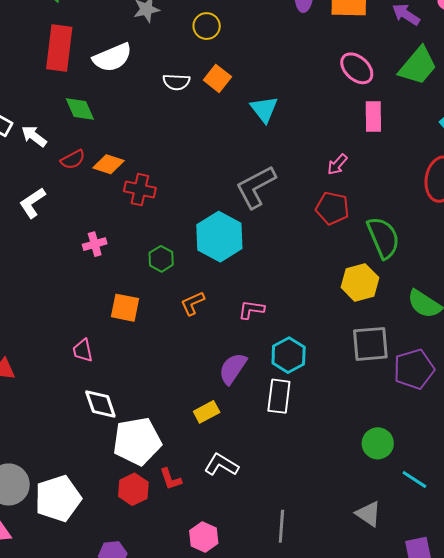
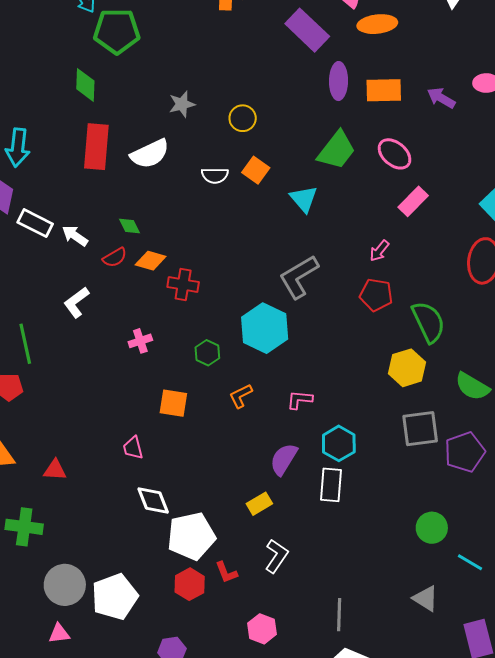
green trapezoid: (418, 66) -> (337, 150), moved
green diamond: (80, 109) -> (129, 226), moved, size x0.7
pink rectangle: (373, 117) -> (413, 201), turned 48
white L-shape: (221, 465) -> (276, 556), turned 96

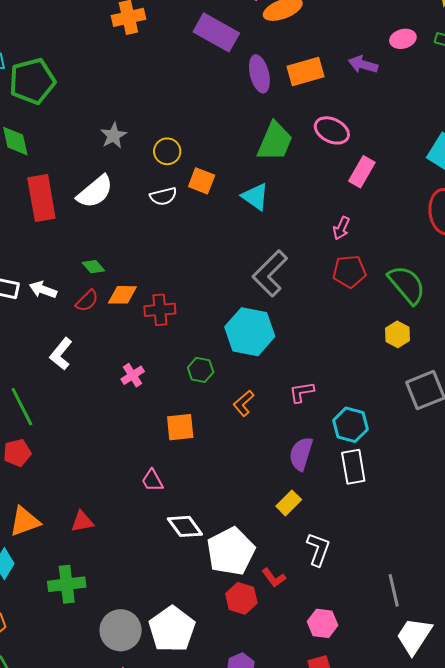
yellow circle: (243, 118) -> (167, 151), moved
yellow hexagon: (407, 368) -> (398, 334), size x0.7

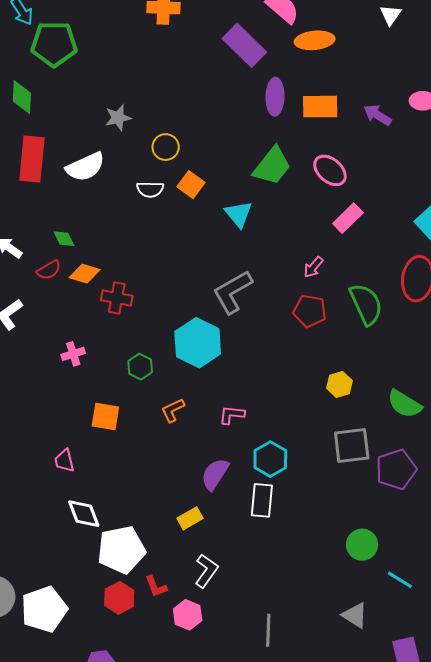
green semicircle: (407, 285) -> (366, 304), moved
pink hexagon: (323, 623) -> (188, 615), moved

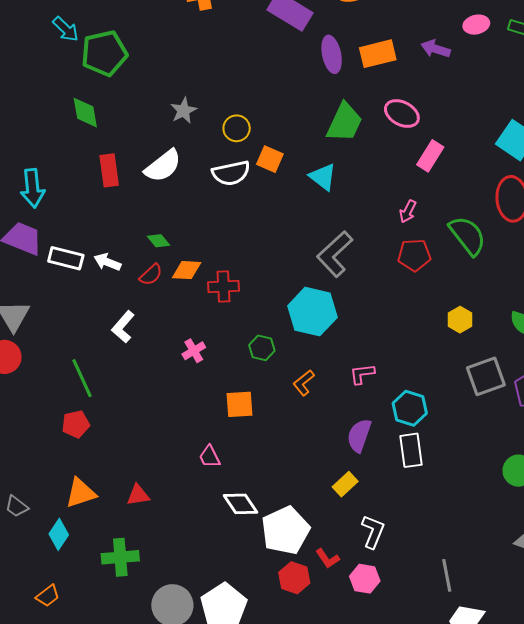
red rectangle: (32, 159) -> (109, 170), size x0.7
white semicircle: (150, 189) -> (231, 173), size x1.4

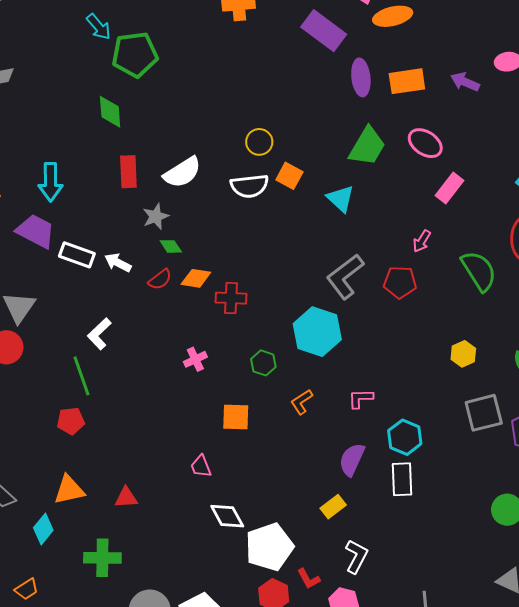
gray star: (183, 111) -> (156, 217), moved
red pentagon: (414, 255) -> (400, 282), moved
white L-shape: (123, 327) -> (99, 334), moved

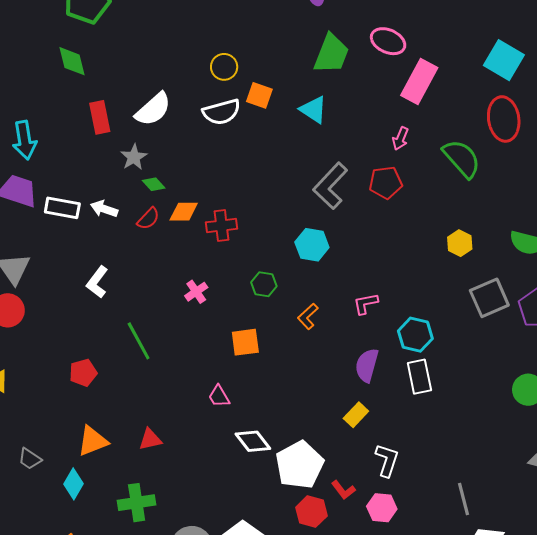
pink rectangle: (449, 188) -> (419, 82), size x1.4
cyan hexagon: (317, 332) -> (312, 245), size x0.7
green line: (81, 376) -> (139, 341), moved

